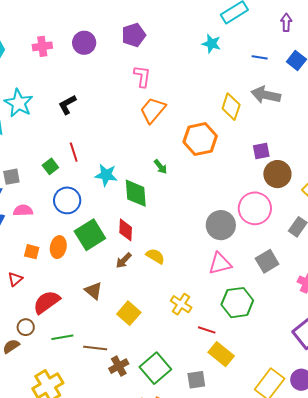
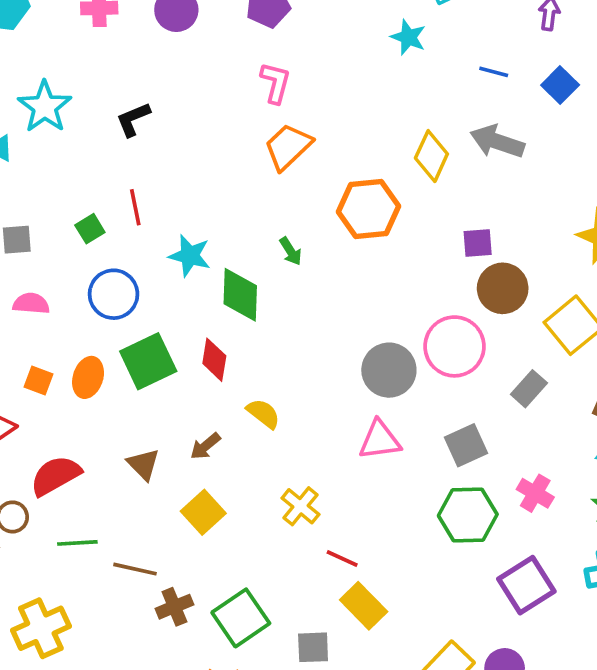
brown arrow: (124, 260) -> (205, 446), moved
green hexagon: (237, 303) -> (468, 515), moved

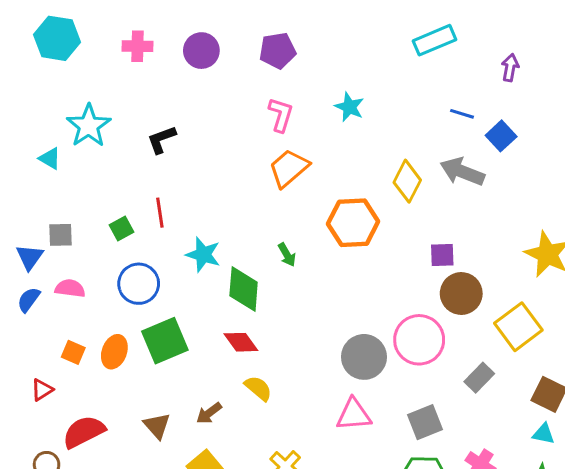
cyan star: (408, 37) -> (349, 107), moved
blue square: (560, 85) -> (501, 136), moved
red diamond: (214, 360) -> (241, 342), moved, turned -48

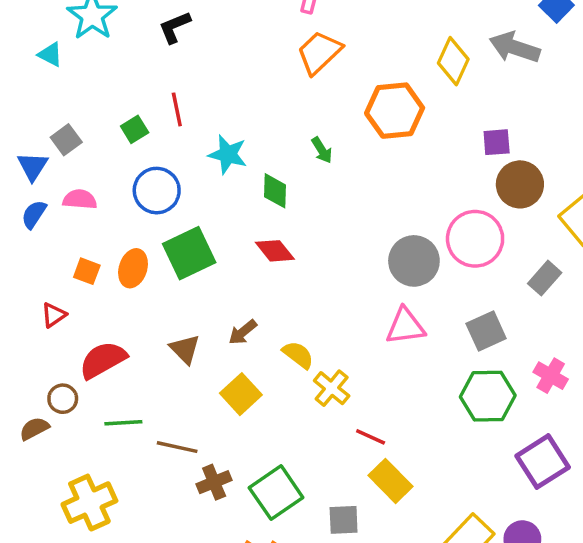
gray square: (60, 235) -> (66, 140), turned -32
green diamond: (244, 289) -> (275, 191), size x0.7
yellow semicircle: (258, 388) -> (298, 355), moved

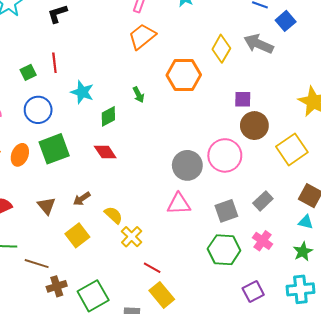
green diamond: (275, 191) -> (108, 116), turned 55
gray rectangle: (545, 278) -> (263, 201), moved
purple square: (543, 462) -> (253, 291), size x0.7

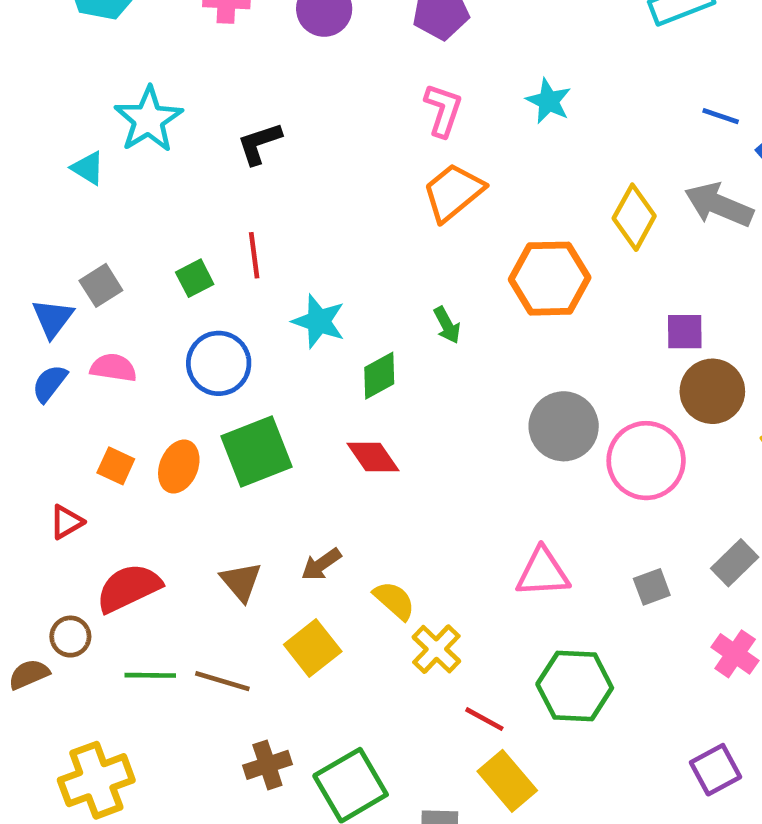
gray circle: (187, 165) -> (564, 426), moved
gray square: (226, 211) -> (652, 587), size x0.7
green hexagon: (224, 250) -> (575, 686), moved
brown line: (37, 264) -> (222, 681), moved

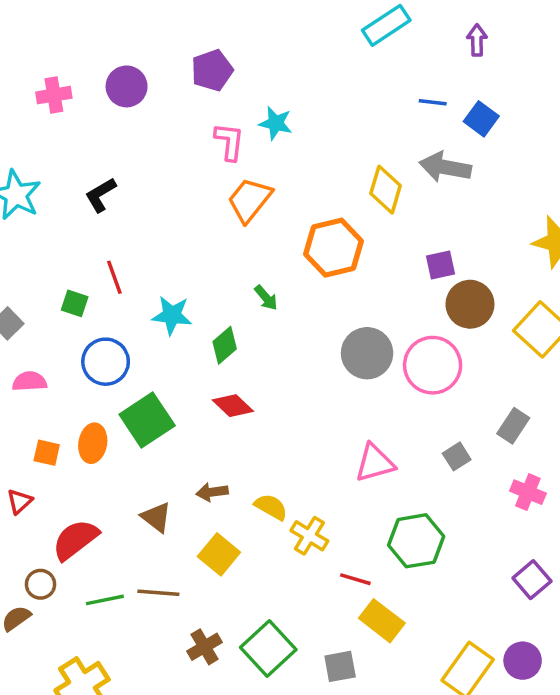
cyan star: (549, 101) -> (276, 123), moved
green square: (195, 278) -> (75, 303), turned -32
brown arrow: (321, 564) -> (212, 492), turned 40

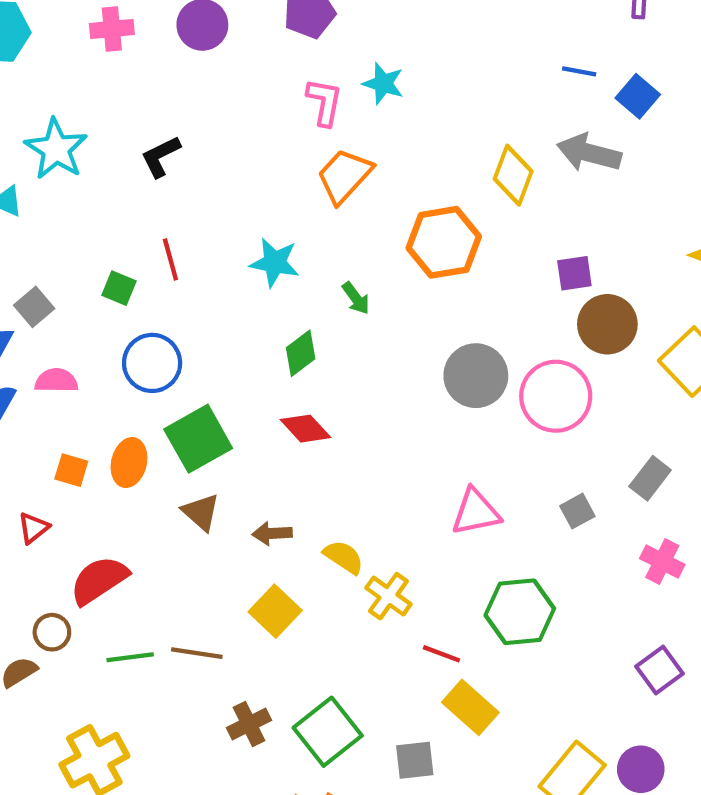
cyan star: (172, 315) -> (275, 263), moved
brown triangle: (156, 517) -> (201, 512), moved

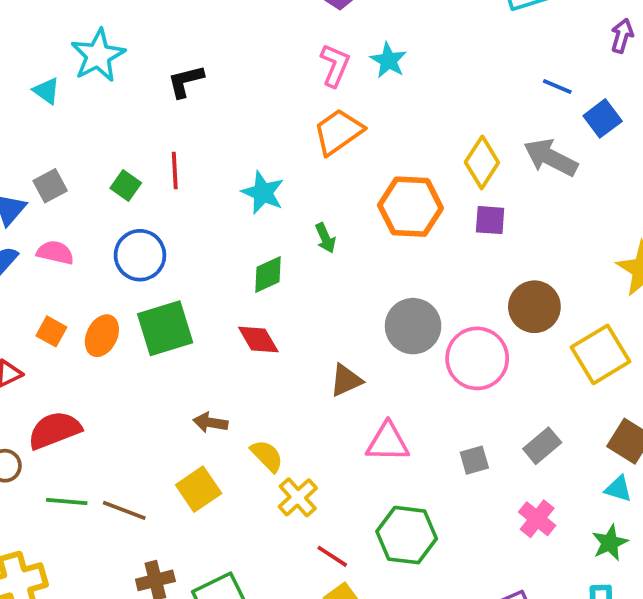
purple square: (574, 273) -> (490, 220), moved
brown triangle: (201, 512) -> (346, 380), moved, turned 42

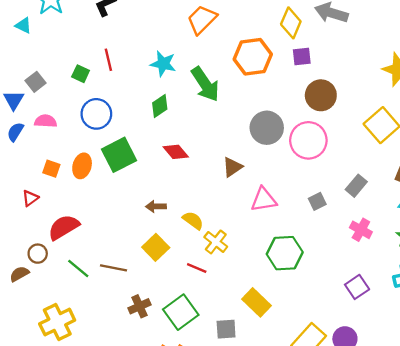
green arrow: (325, 238) -> (205, 84), size x2.0
green diamond: (268, 275) -> (160, 106), moved
brown circle: (534, 307) -> (321, 95), moved
green line: (67, 502) -> (78, 269), turned 45
red line: (332, 556) -> (197, 268), moved

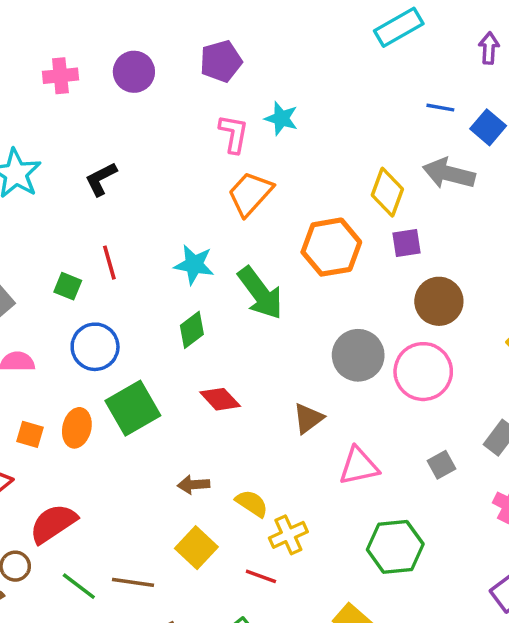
yellow cross: (216, 242) -> (288, 535), turned 30

